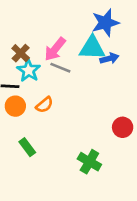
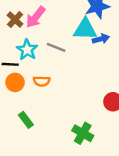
pink arrow: (55, 49) -> (36, 17), moved
brown cross: (21, 53) -> (15, 20), moved
orange semicircle: (44, 105) -> (42, 81), turned 42

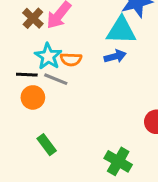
blue arrow: (101, 39) -> (115, 56), moved
gray line: (56, 47) -> (56, 79), moved
orange semicircle: (42, 81) -> (71, 59), moved

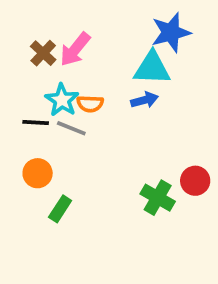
orange circle: (33, 97) -> (38, 173), moved
green rectangle: (47, 145) -> (60, 209), turned 70
green cross: (118, 161) -> (158, 198), moved

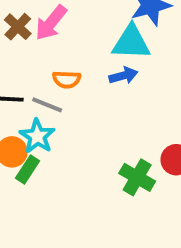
cyan star: (62, 100) -> (37, 136), moved
green rectangle: (60, 209) -> (28, 169), moved

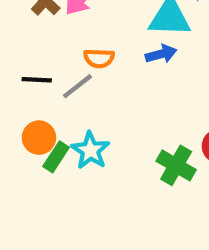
gray line: (47, 105) -> (78, 86), turned -60
cyan star: (37, 136) -> (90, 150), moved

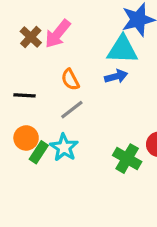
orange semicircle: (99, 58) -> (70, 80), turned 60
gray line: (78, 86) -> (72, 110), moved

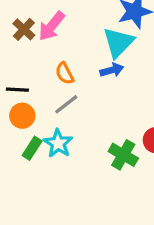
cyan triangle: (122, 50) -> (118, 42), turned -48
orange circle: (26, 138) -> (22, 116), moved

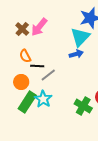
orange semicircle: (65, 73) -> (25, 56), moved
black line: (17, 90) -> (37, 66), moved
green rectangle: (32, 148) -> (27, 102), size x1.5

